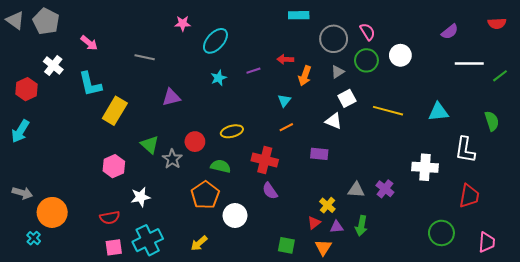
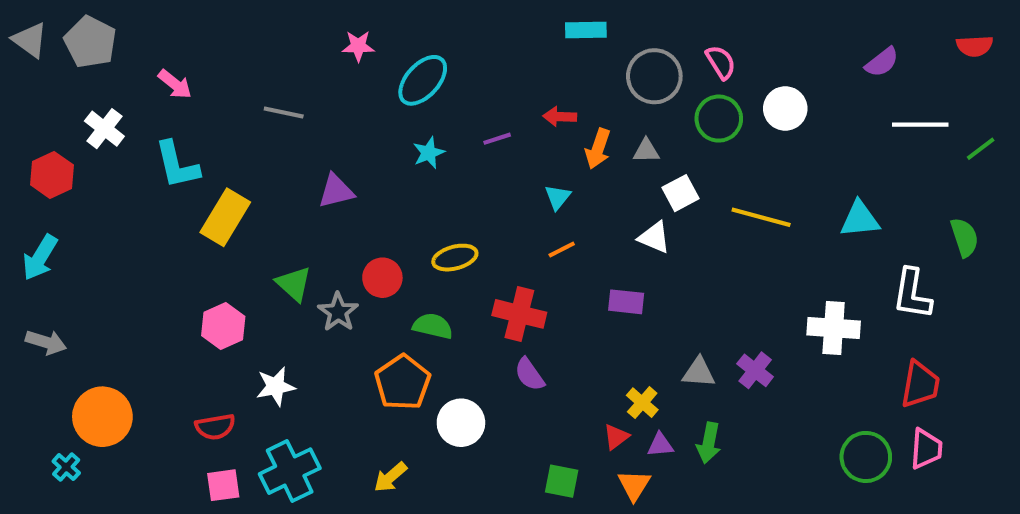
gray triangle: (338, 72) -> (646, 151), moved, turned 32
gray arrow: (22, 193) -> (46, 342), moved
pink trapezoid: (487, 242) -> (926, 449), moved

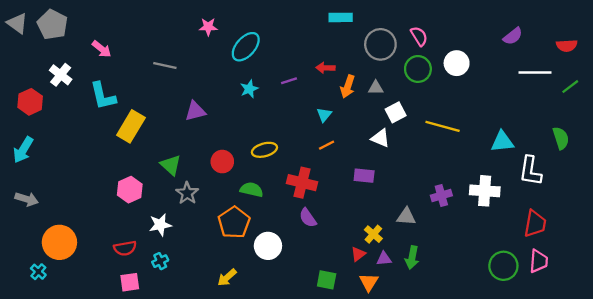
red semicircle: (975, 46) -> (567, 46), moved
cyan triangle: (860, 219) -> (502, 142), moved
gray star: (338, 312) -> (187, 193), moved
purple cross: (755, 370) -> (441, 196), moved, turned 36
cyan cross: (290, 471) -> (160, 261), moved, size x0.5

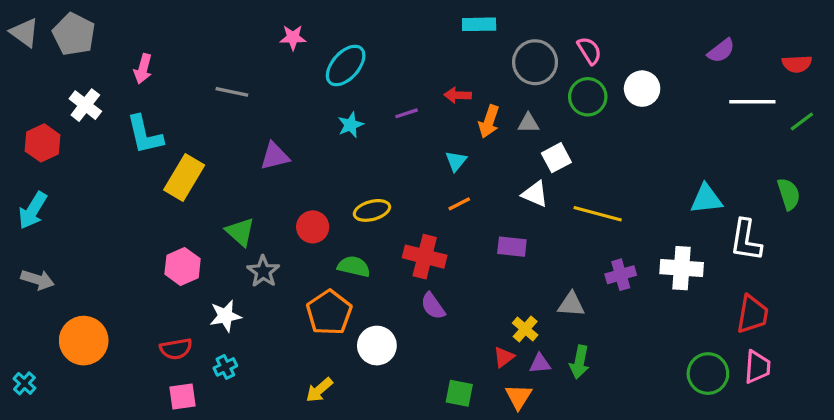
pink arrow: (102, 49) -> (143, 69), turned 66
yellow line: (443, 126) -> (598, 214), moved
cyan cross: (38, 272) -> (24, 383), moved

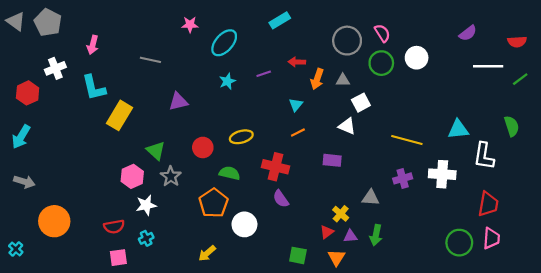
cyan rectangle: (479, 24) -> (280, 20), moved, turned -30
white cross: (85, 105) -> (55, 68), turned 30
yellow line: (598, 214) -> (407, 140), moved
pink hexagon: (183, 266) -> (132, 176), moved

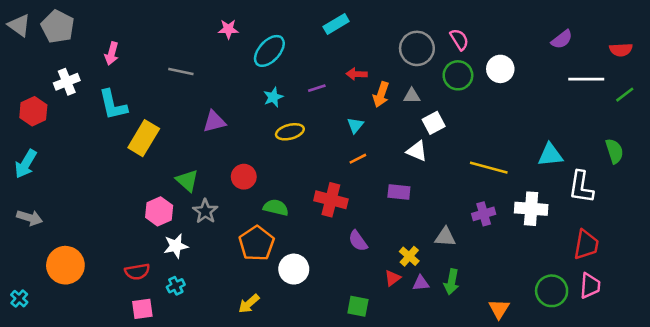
yellow ellipse: (241, 137) -> (290, 132), moved
purple semicircle: (281, 199) -> (358, 241), moved
orange triangle: (336, 258) -> (499, 309), moved

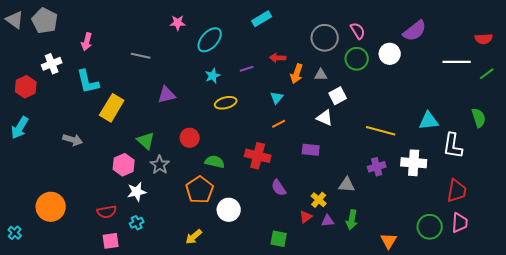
purple semicircle: (562, 39) -> (415, 31), moved, size x1.4
gray arrow: (30, 218) -> (73, 140), moved

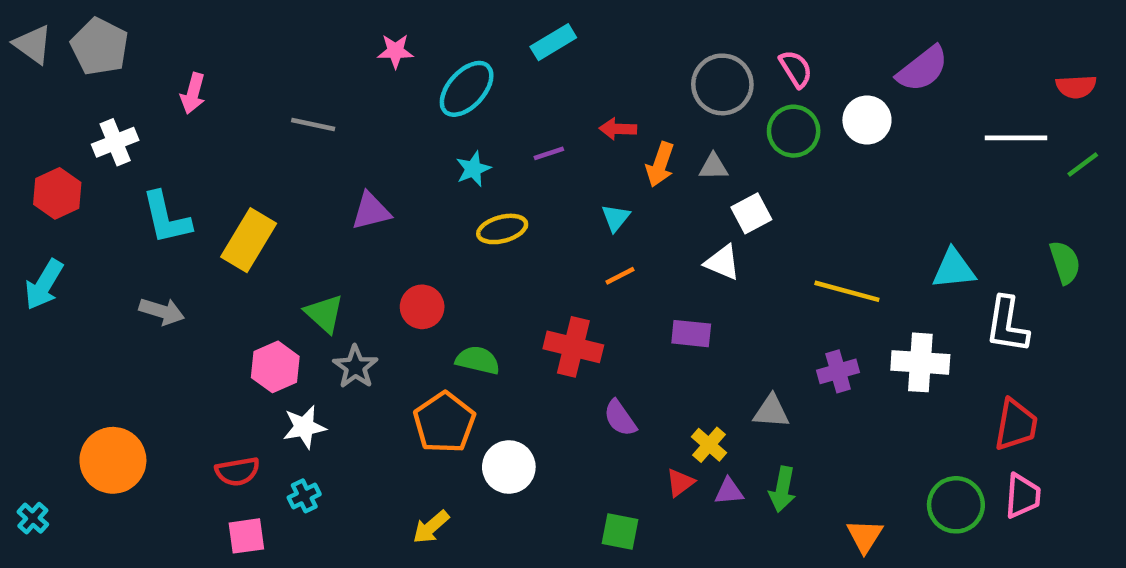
cyan rectangle: (262, 19) -> (553, 42), moved
cyan L-shape: (88, 82) -> (166, 218), moved

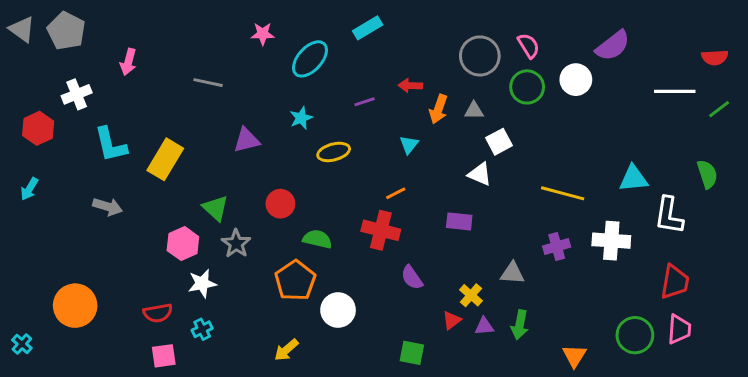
cyan star: (473, 169) -> (301, 118), moved
orange line: (620, 276) -> (396, 193), moved
cyan arrow: (44, 285) -> (29, 189), size x0.7

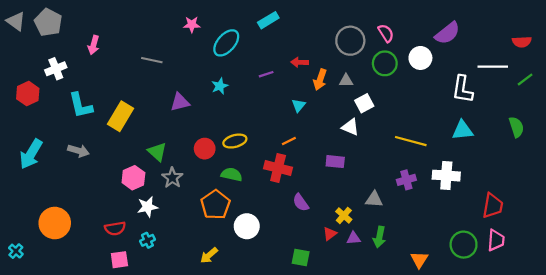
yellow ellipse: (334, 152) -> (235, 141), moved
cyan arrow: (29, 189) -> (31, 154), moved, size x1.8
white L-shape: (669, 215) -> (462, 89), moved

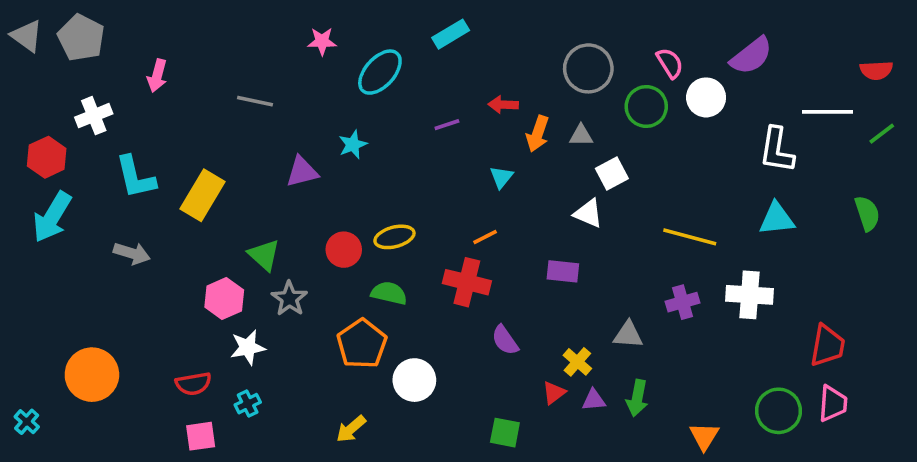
pink semicircle: (386, 33) -> (670, 63), moved
cyan star: (220, 86) -> (353, 145), moved
cyan arrow: (31, 154) -> (52, 217), moved

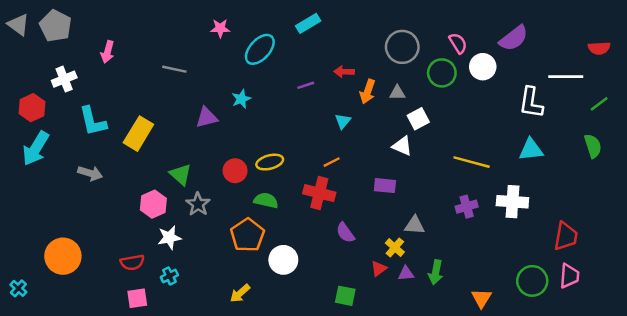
green line: (882, 134) -> (599, 104), moved
gray triangle: (628, 335) -> (415, 225), moved

